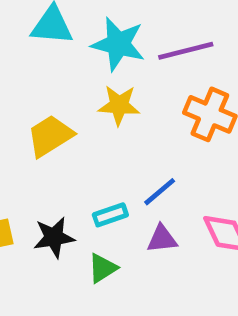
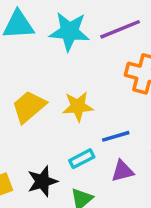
yellow star: (119, 105) -> (78, 106), moved
blue line: (160, 192) -> (116, 136), turned 32

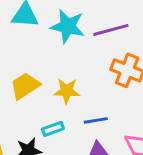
cyan rectangle: (82, 159) -> (53, 129), moved

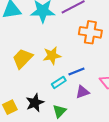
cyan rectangle: (53, 129) -> (59, 82), moved

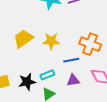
orange cross: (90, 32) -> (90, 44), moved
cyan rectangle: (59, 82) -> (47, 75), moved

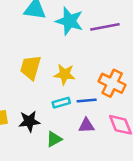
yellow trapezoid: (23, 39) -> (31, 68), turned -45
cyan rectangle: (47, 75) -> (61, 103), moved

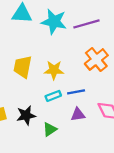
orange cross: (112, 83) -> (96, 60), moved, turned 30

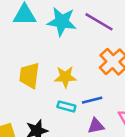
purple line: (86, 24) -> (99, 22), turned 50
cyan rectangle: (53, 96) -> (66, 106), turned 40

